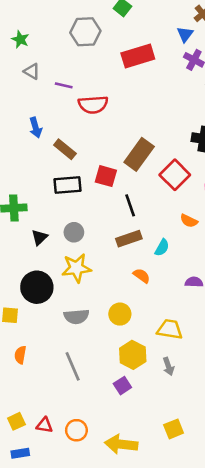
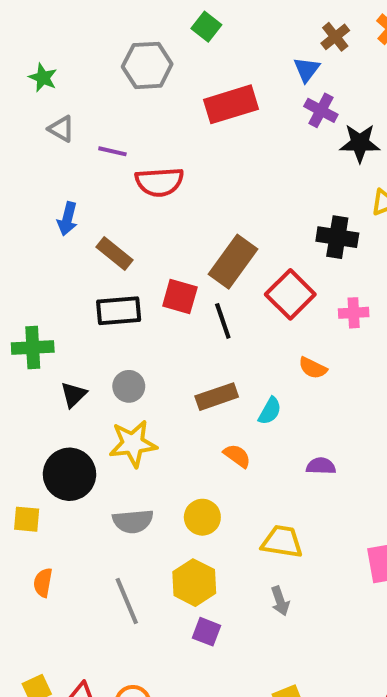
blue arrow: (36, 128) -> (67, 219), turned 30
black line: (130, 205) -> (223, 321), moved
yellow hexagon: (133, 355) -> (194, 583), moved
purple square: (122, 386) -> (206, 632), turned -36

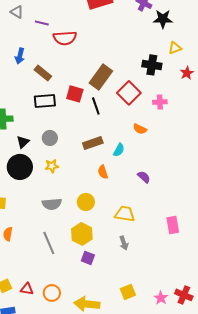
yellow star: (133, 444) -> (52, 166), size x0.6
orange semicircle: (237, 456) -> (103, 172), turned -144
purple semicircle: (321, 466) -> (144, 177), turned 40
black circle: (69, 474) -> (20, 167), moved

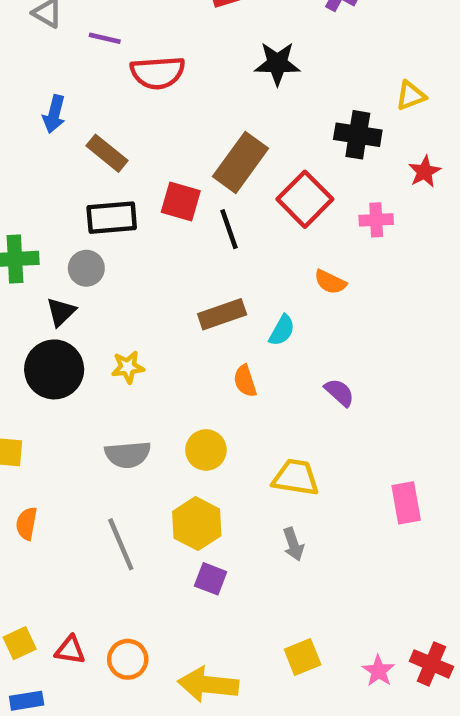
black star: (163, 19) -> (277, 63), moved
red star: (187, 73) -> (425, 172), moved
gray circle: (50, 138) -> (86, 268), moved

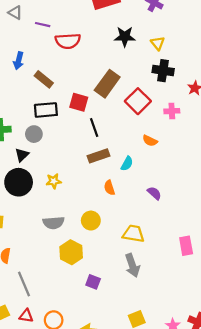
yellow triangle: (411, 96) -> (158, 43), moved, turned -48
black line: (229, 229) -> (94, 127), moved
yellow hexagon: (197, 524) -> (71, 252), moved
gray line: (121, 544) -> (24, 284), moved
gray arrow: (293, 544) -> (132, 265), size x1.5

